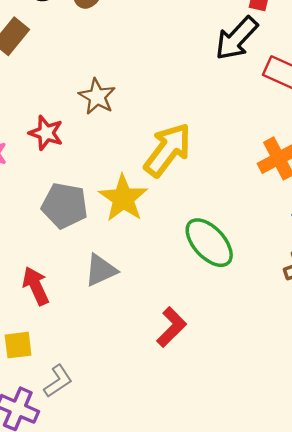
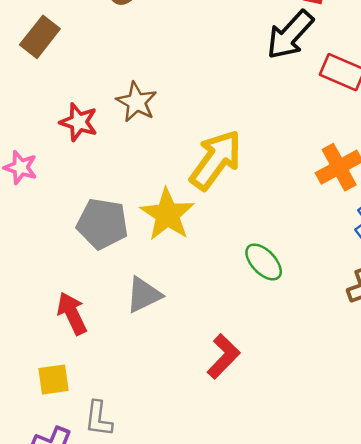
red star: (46, 133) -> (79, 122), moved
green ellipse: (209, 243) -> (264, 262), size x0.7
gray L-shape: (58, 381) -> (99, 419), turned 132

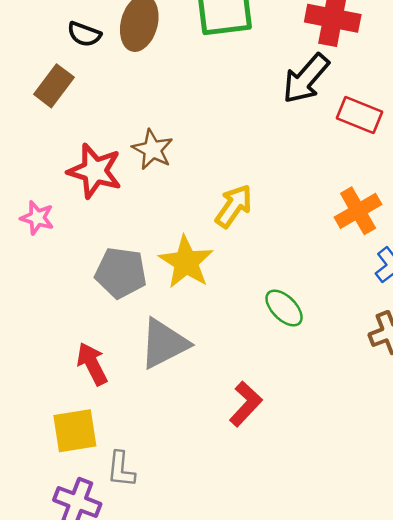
red star: (79, 122) -> (95, 171), size x1.4
yellow arrow: (216, 160) -> (234, 206), size x0.7
gray triangle: (144, 295) -> (164, 344), size x1.4
yellow square: (54, 379) -> (75, 431), size x1.4

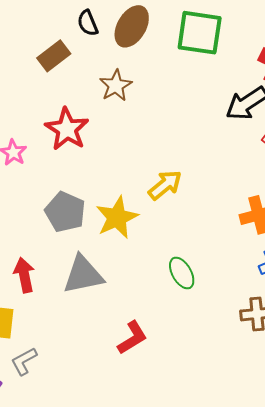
black semicircle: (84, 34) -> (88, 23), turned 32
brown star: (153, 150) -> (116, 86), moved
gray L-shape: (121, 469) -> (24, 361), turned 40

